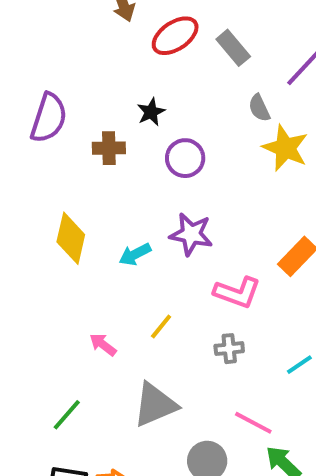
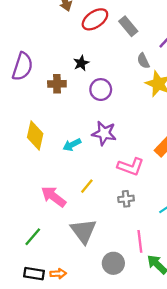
pink arrow: (103, 345) -> (54, 197), size x1.6
gray triangle: (155, 405) -> (83, 231), turned -44
pink line: (253, 423) -> (140, 241), turned 55

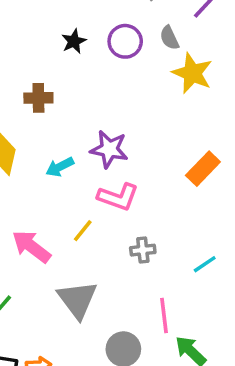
brown cross: (57, 84) -> (38, 98), moved
purple circle: (101, 90) -> (125, 41), moved
pink L-shape: (131, 167) -> (118, 197), moved

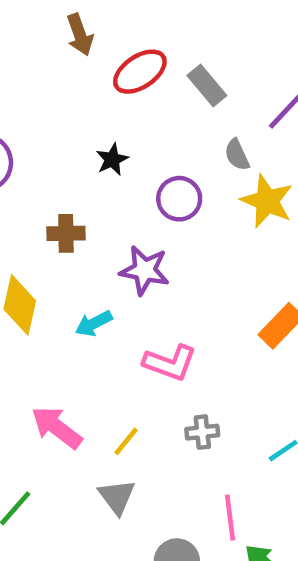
purple circle: (125, 41) -> (179, 199), moved
purple star: (109, 149) -> (145, 270), moved
yellow line: (83, 231) -> (126, 441), moved
gray triangle: (77, 300) -> (117, 497), size x0.7

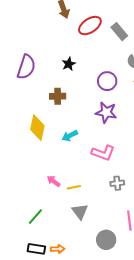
black star: (112, 159) -> (69, 64), moved
purple star: (145, 270) -> (106, 112), moved
pink arrow: (57, 427) -> (54, 181), size x0.6
yellow line: (126, 441) -> (74, 187), moved, turned 40

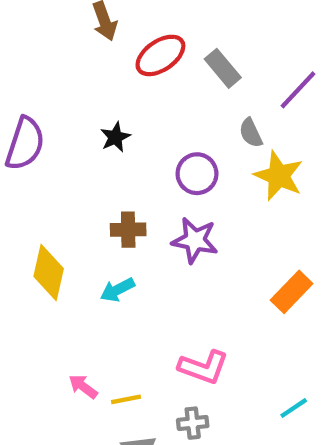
brown cross: (58, 96) -> (128, 230), moved
pink L-shape: (103, 153) -> (203, 367), moved
gray cross: (117, 183) -> (193, 423), moved

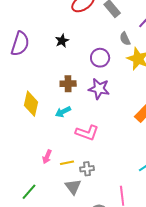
pink L-shape: (203, 367) -> (87, 133), moved
pink arrow: (83, 386) -> (47, 157), turned -104
gray cross: (193, 423) -> (87, 169), moved

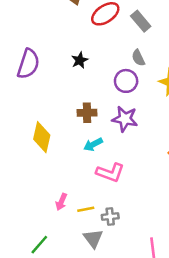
gray semicircle: (125, 39) -> (138, 58), moved
cyan arrow: (63, 112) -> (93, 144), moved

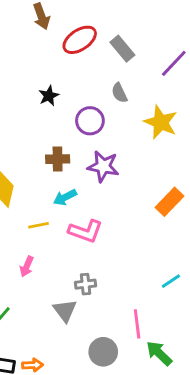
purple circle: (126, 81) -> (90, 121), moved
yellow line: (86, 209) -> (38, 225), moved

